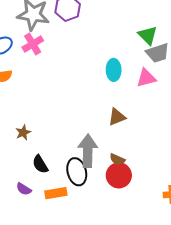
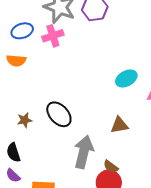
cyan ellipse: (114, 70) -> (126, 78), turned 50
black semicircle: (40, 164) -> (13, 153), moved
black ellipse: (77, 172) -> (59, 114), moved, turned -40

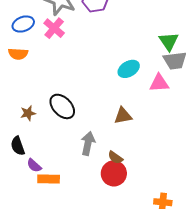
pink cross: (53, 36) -> (54, 28), turned -30
gray arrow: (84, 152) -> (88, 143), size x0.7
purple semicircle: (13, 176) -> (34, 165), moved

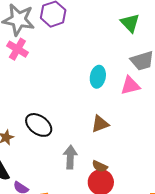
green triangle: (169, 41) -> (130, 23), moved
cyan ellipse: (129, 69) -> (98, 77), turned -40

